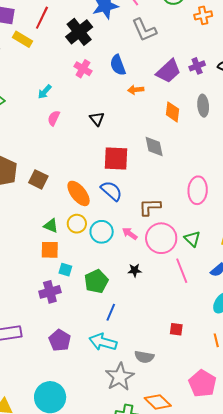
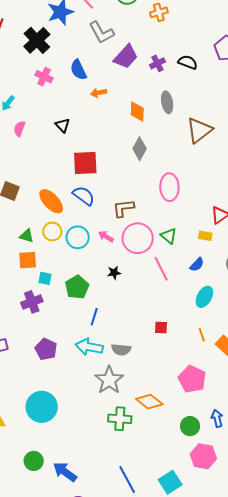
purple trapezoid: (168, 71) -> (126, 57), moved
gray diamond: (154, 146) -> (140, 149), moved, turned 45
gray semicircle: (144, 357) -> (121, 350), moved

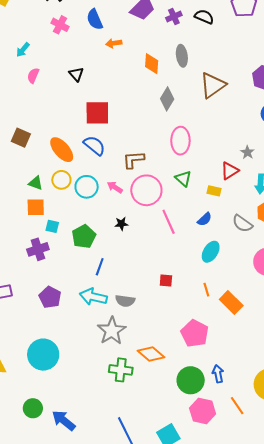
gray diamond: (140, 149) -> (167, 99), moved
green triangle: (169, 236) -> (183, 179), moved
green circle: (190, 426) -> (191, 380), size x1.4

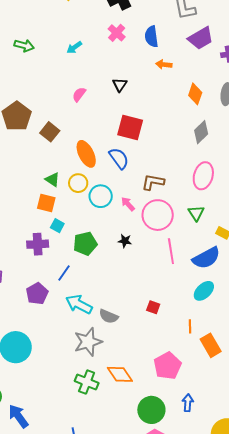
pink semicircle: (33, 76) -> (79, 94), moved
blue semicircle: (205, 219) -> (206, 258), size x1.8
blue line: (100, 267) -> (64, 273), moved
blue arrow: (218, 374) -> (188, 403), moved

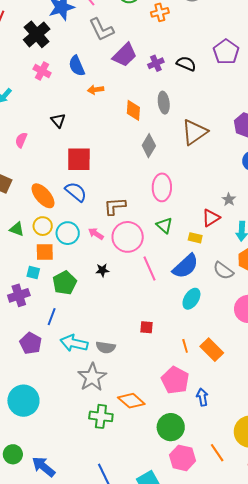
orange square: (46, 203) -> (45, 252), moved
orange line: (190, 326) -> (185, 346), moved
blue arrow: (188, 403) -> (202, 397), moved

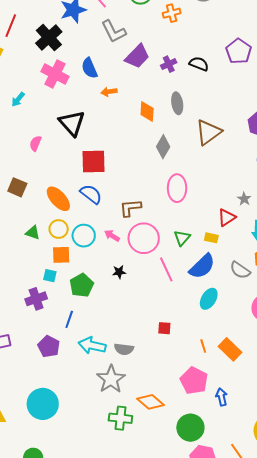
pink cross: (42, 71) -> (55, 74), size x1.5
black triangle: (58, 120) -> (72, 123), size x1.8
green triangle: (164, 225) -> (182, 238), moved, turned 30

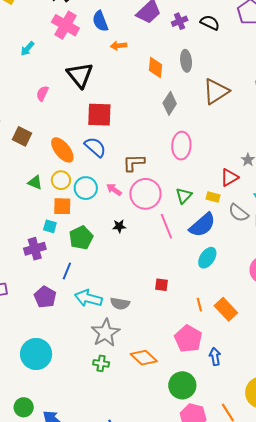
gray semicircle: (240, 270) -> (238, 213), moved
green cross: (120, 418) -> (101, 363), moved, size x0.7

